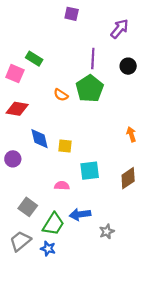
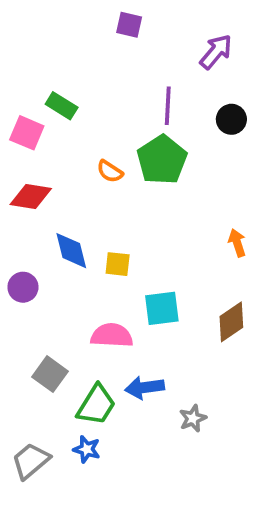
pink semicircle: (62, 186) -> (112, 335), size x1.5
gray trapezoid: (20, 241) -> (31, 461), moved

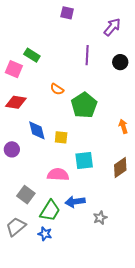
green pentagon: (162, 160) -> (84, 105), moved
gray trapezoid: (31, 461) -> (16, 227), moved

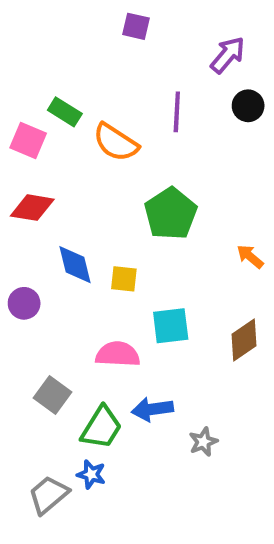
black circle: (120, 62) -> (248, 106), moved
orange semicircle: (57, 89) -> (116, 142), moved, size x1.6
orange arrow: (123, 126) -> (250, 256), turned -32
gray trapezoid: (16, 227) -> (48, 495), moved

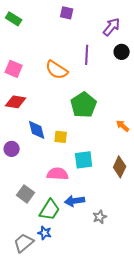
green rectangle: (65, 112) -> (14, 19), moved
brown diamond: (244, 340) -> (120, 167), turned -30

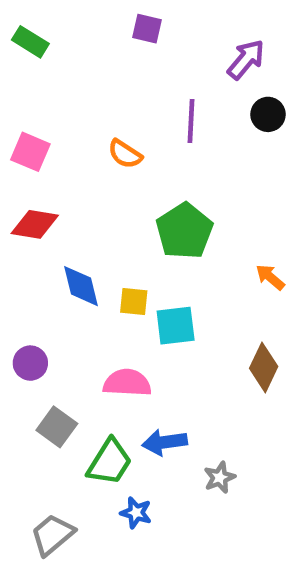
orange semicircle: (57, 70) -> (125, 154), size x0.7
purple circle: (12, 149) -> (30, 363), moved
cyan square: (84, 160) -> (176, 326), moved
blue star: (45, 233) -> (136, 513), moved

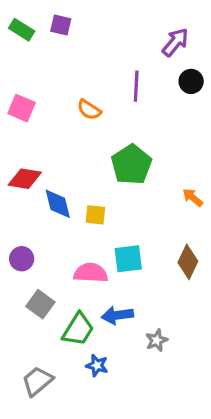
purple square: (147, 29) -> (61, 25), moved
red diamond: (35, 224) -> (25, 179), moved
cyan square: (176, 326) -> (128, 259), moved

